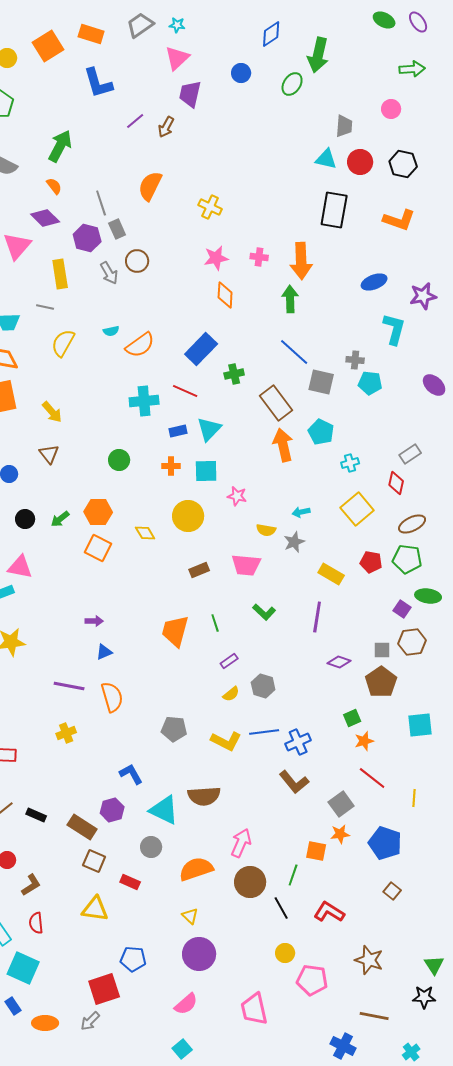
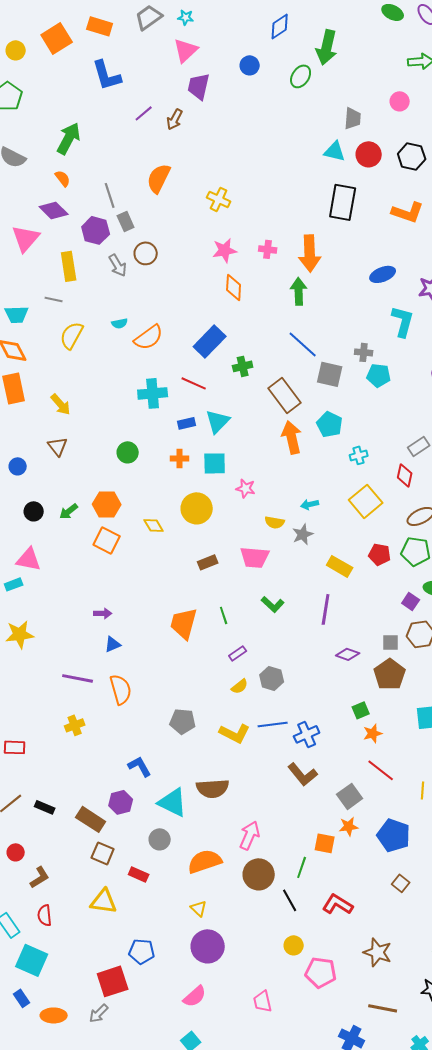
pink trapezoid: (254, 1009) -> (263, 1001), size x0.7

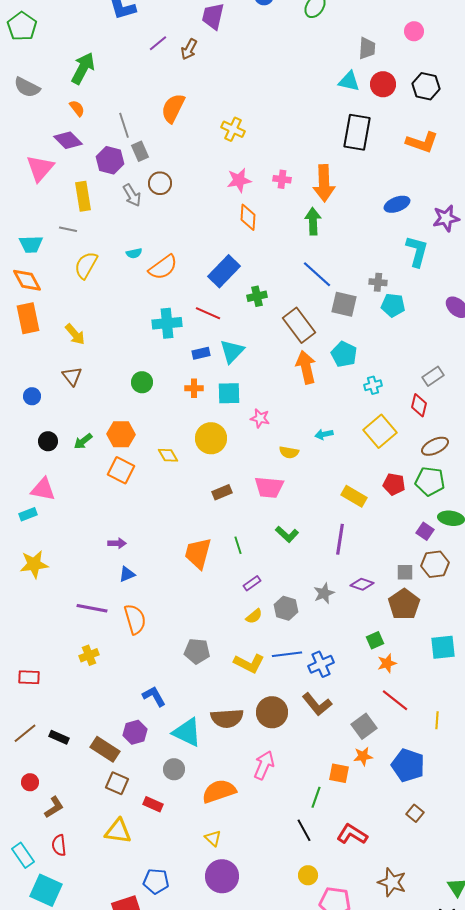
gray star: (303, 534) -> (324, 593), moved
brown circle: (259, 874) -> (272, 712), moved

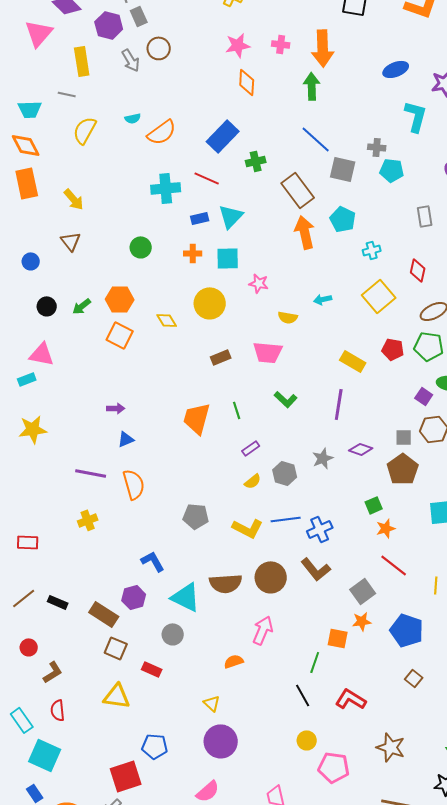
gray rectangle: (433, 376) -> (425, 216), moved, turned -65
orange semicircle: (219, 791) -> (234, 661), moved, size x0.6

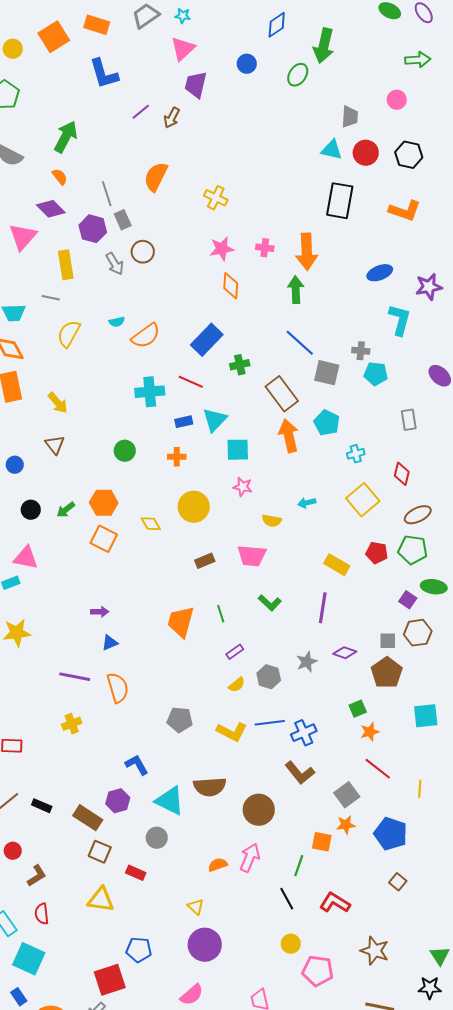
cyan square: (228, 258) -> (238, 450), moved
brown circle: (271, 577) -> (259, 810), moved
pink arrow: (263, 630) -> (250, 858), moved

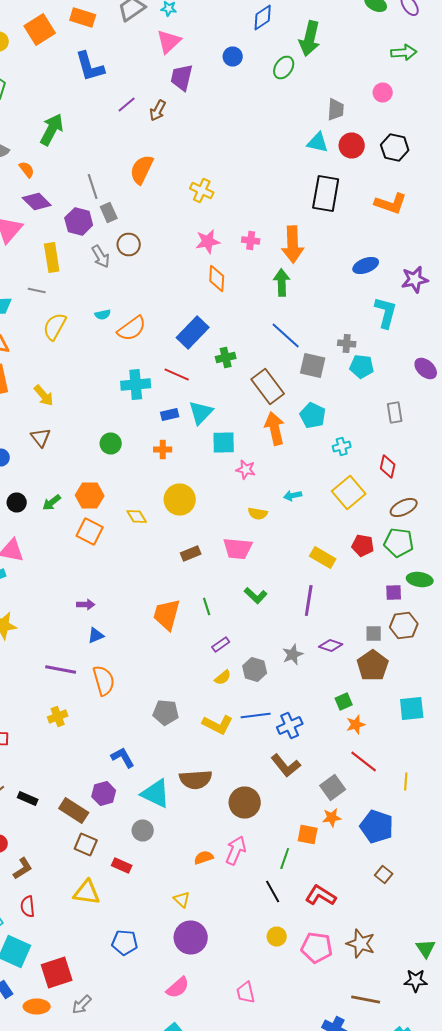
orange semicircle: (60, 177) -> (27, 170), moved
pink star: (243, 487) -> (246, 470), moved
purple square: (408, 600) -> (394, 592), turned -36
pink pentagon: (318, 971) -> (317, 948), moved
red square: (110, 980) -> (57, 972), moved

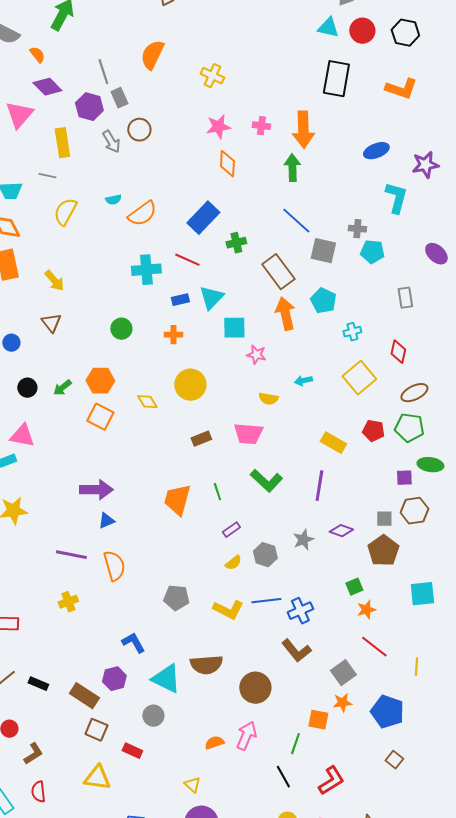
green L-shape: (256, 596) -> (266, 481), size x1.4
purple arrow: (86, 604) -> (96, 490), size x1.8
red L-shape: (321, 896) -> (331, 781), turned 116

